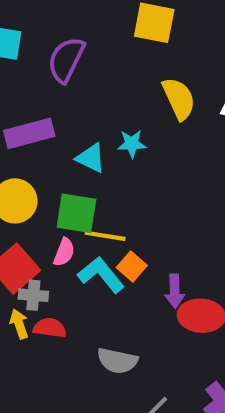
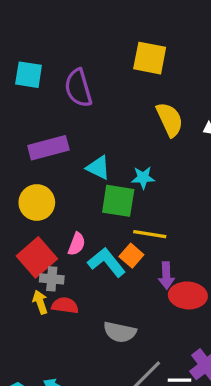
purple semicircle: (66, 60) -> (78, 88), turned -42
cyan star: (132, 144) -> (143, 178), moved
green square: (76, 213) -> (118, 201), moved
yellow line: (105, 236) -> (150, 234), moved

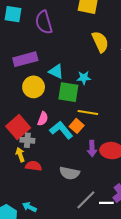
yellow circle: (37, 203) -> (34, 87), moved
purple arrow: (166, 276) -> (92, 149), moved
red semicircle: (65, 305) -> (34, 166), moved

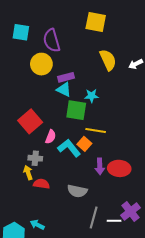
purple rectangle: (25, 59) -> (66, 77), moved, size x0.7
yellow circle: (34, 87) -> (41, 64), moved
red square: (18, 127) -> (30, 121), moved
gray line: (86, 200) -> (94, 218), turned -30

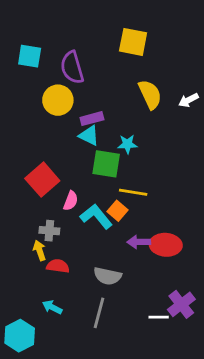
purple arrow: (100, 166) -> (139, 242), turned 91
gray line: (94, 218) -> (99, 313), moved
cyan arrow: (37, 225) -> (52, 307), moved

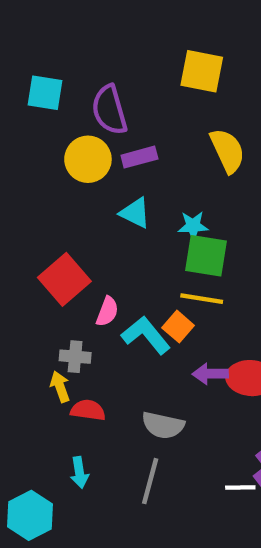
purple rectangle: (92, 119) -> (139, 157), moved
green square: (106, 164) -> (206, 256), moved
cyan arrow: (52, 307) -> (79, 472), turned -126

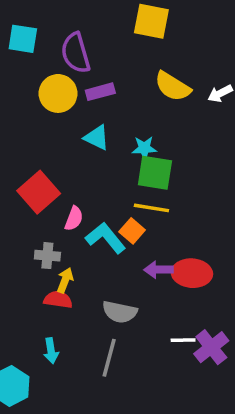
yellow semicircle: (227, 151) -> (173, 86), turned 147
yellow arrow: (60, 387) -> (65, 280), moved, turned 40
white line: (240, 487) -> (183, 340), moved

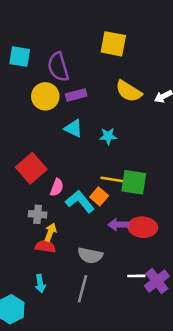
green square: (155, 173) -> (134, 182), moved

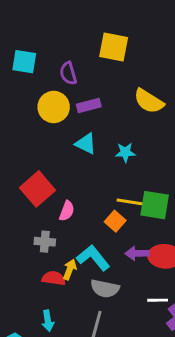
yellow square: (113, 44) -> (114, 47), moved
purple semicircle: (58, 67) -> (68, 73), size x0.7
cyan L-shape: (80, 202) -> (93, 258), moved
yellow arrow: (50, 232) -> (70, 269), moved
white line: (136, 276) -> (158, 300), moved

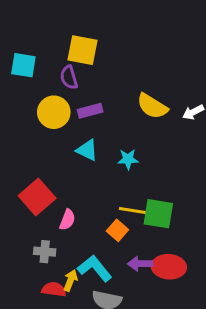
yellow square: (114, 47) -> (83, 50), moved

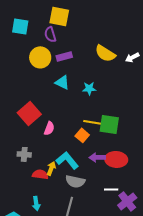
gray cross: (45, 252) -> (24, 154), moved

